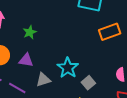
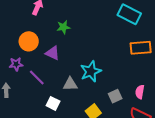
gray triangle: (43, 80) -> (70, 84), moved
gray square: (88, 83) -> (115, 96), moved

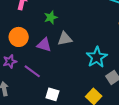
cyan star: (91, 71) -> (97, 57), moved
gray triangle: (70, 84) -> (65, 39), moved

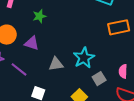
gray triangle: (65, 39) -> (56, 64), moved

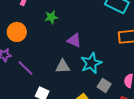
purple triangle: (32, 43) -> (74, 40), moved
gray square: (99, 79) -> (104, 85), turned -32

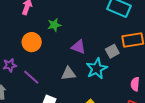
orange circle: (17, 32) -> (32, 42), moved
gray square: (104, 85) -> (112, 51), moved, turned 32

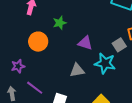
cyan star: (97, 69) -> (105, 63), turned -30
purple line: (31, 77) -> (35, 88), moved

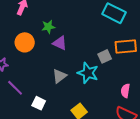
purple triangle: (85, 43) -> (60, 43), moved
gray triangle: (77, 70) -> (59, 76), turned -35

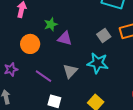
gray square: (105, 56) -> (104, 36), moved
purple line: (15, 88) -> (43, 76), moved

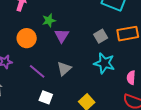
purple triangle: (65, 38) -> (62, 36), turned 42
cyan star: (98, 63) -> (104, 63), moved

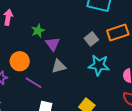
orange circle: (27, 38) -> (20, 61), moved
gray triangle: (64, 69) -> (59, 66), moved, turned 35

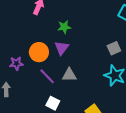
purple triangle: (53, 44) -> (62, 48), moved
gray triangle: (59, 66) -> (69, 75), moved

